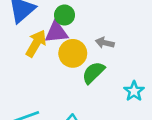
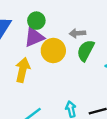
yellow arrow: (36, 43) -> (23, 70), moved
green semicircle: (93, 73) -> (86, 51), moved

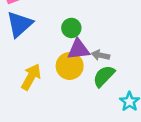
green circle: (36, 21) -> (71, 28), moved
purple triangle: (34, 37) -> (78, 49), moved

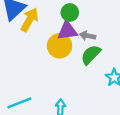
green circle: (71, 28) -> (70, 12), moved
yellow arrow: (31, 77) -> (29, 20), moved

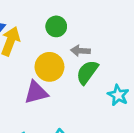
purple triangle: (67, 31) -> (36, 92), moved

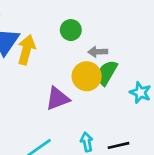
yellow circle: (49, 67) -> (87, 76), moved

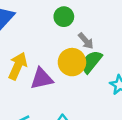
yellow arrow: (26, 50) -> (18, 66), moved
gray arrow: (98, 52) -> (86, 41), turned -138

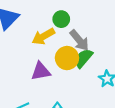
gray arrow: (86, 41) -> (79, 40), size x1.5
yellow arrow: (18, 66) -> (43, 36), moved, turned -145

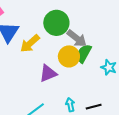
green circle: (61, 19) -> (56, 23), size x1.6
yellow arrow: (43, 36) -> (30, 43), moved

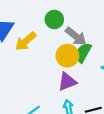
green circle: (56, 23) -> (54, 19), size x0.7
purple triangle: (48, 73) -> (67, 82), moved

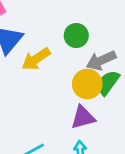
gray arrow: (76, 36) -> (101, 60), turned 110

